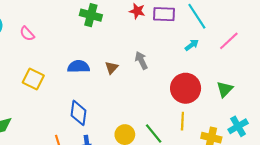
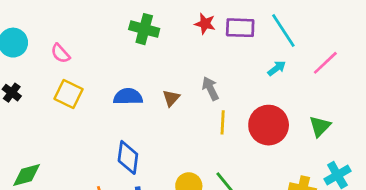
yellow square: (33, 79) -> (68, 94), moved
yellow line: (182, 121) -> (223, 122), moved

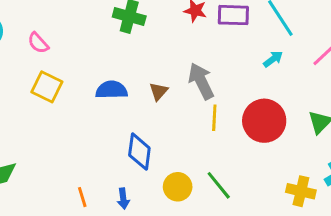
gray arrow: (210, 89) -> (201, 81), size x1.4
blue diamond: (128, 157) -> (139, 152), moved

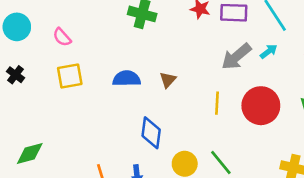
gray arrow: (201, 81) -> (236, 57), moved, turned -104
yellow square: (47, 87) -> (70, 76), turned -36

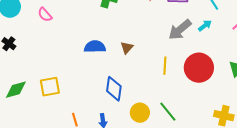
yellow square: (70, 76) -> (50, 87), moved
green diamond: (30, 153) -> (16, 90), moved

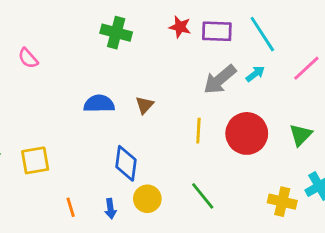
yellow circle: (140, 113) -> (147, 199), moved

